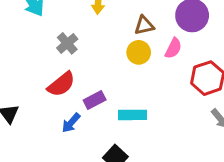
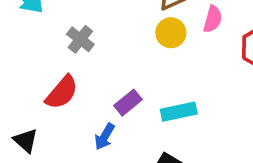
red semicircle: (61, 84) -> (62, 92), moved

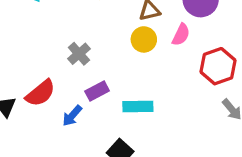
gray cross: (80, 39) -> (79, 54), moved
red semicircle: (62, 92) -> (40, 93), moved

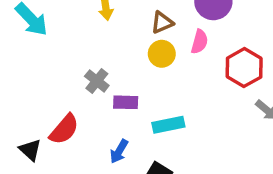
purple rectangle: (97, 91) -> (126, 102), moved, turned 40
blue arrow: (72, 116) -> (119, 151), moved

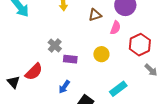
yellow circle: (162, 54) -> (101, 54), moved
cyan rectangle: (168, 125) -> (118, 89), moved, turned -30

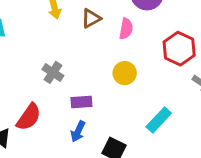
brown triangle: (95, 15) -> (91, 18), moved
pink semicircle: (115, 28) -> (126, 29), moved
purple rectangle: (70, 59) -> (81, 102), moved

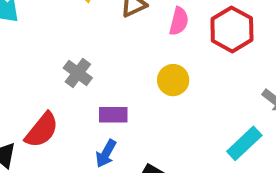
red hexagon: (179, 49) -> (232, 29), moved
cyan rectangle: (159, 120) -> (244, 143), moved

